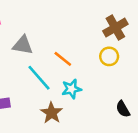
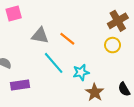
orange line: (63, 59) -> (67, 39), moved
brown star: (51, 113) -> (95, 92), moved

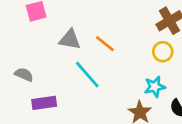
cyan star: (81, 72) -> (155, 87), moved

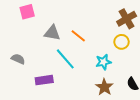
cyan star: (155, 87) -> (103, 62), moved
purple rectangle: (44, 103) -> (44, 80), moved

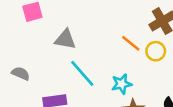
orange line: (78, 36) -> (131, 43), moved
cyan star: (103, 62) -> (122, 84), moved

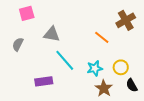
yellow circle: (156, 51) -> (121, 67), moved
gray semicircle: (21, 73) -> (18, 44), moved, turned -88

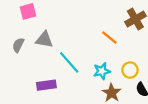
gray triangle: (52, 34) -> (44, 40), moved

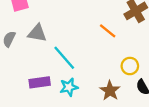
cyan star: (102, 71) -> (69, 87), moved

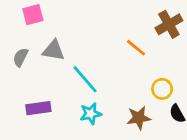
purple rectangle: (40, 82) -> (38, 108), moved
brown star: (110, 91) -> (139, 118), turned 30

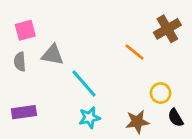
pink square: (33, 15) -> (25, 30), moved
gray semicircle: (20, 57) -> (20, 62), turned -30
purple rectangle: (38, 108) -> (24, 112), moved

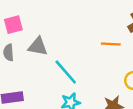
orange line: (135, 52) -> (111, 44), turned -36

